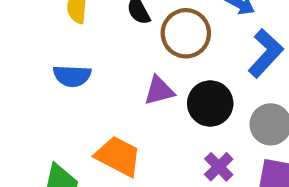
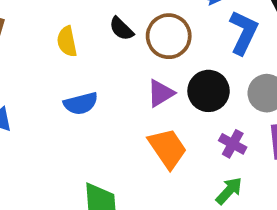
orange trapezoid: (118, 156) -> (168, 148), moved, turned 45

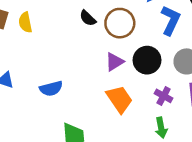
yellow semicircle: (67, 41) -> (25, 22), moved
blue semicircle: (81, 103) -> (51, 88), moved
green arrow: (229, 191) -> (161, 128), turned 126

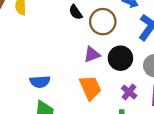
blue semicircle: (51, 88) -> (40, 82), moved

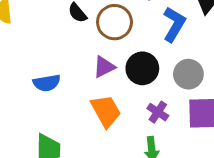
blue semicircle: (40, 82) -> (47, 83), moved

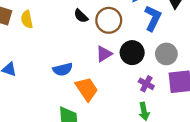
orange trapezoid: (106, 111) -> (87, 89), moved

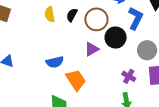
black semicircle: (81, 16) -> (72, 15), turned 72
yellow semicircle: (27, 19) -> (50, 14), moved
black circle: (132, 53) -> (116, 38), moved

